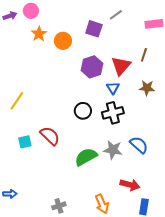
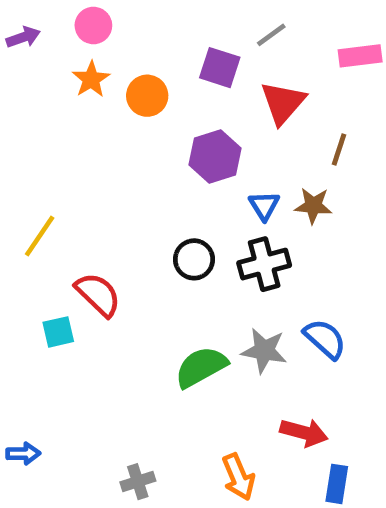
pink circle: (31, 11) -> (93, 26), moved
brown line: (144, 55) -> (339, 149), moved
red triangle: (121, 66) -> (283, 103), moved
brown star: (147, 88) -> (313, 206), moved
red semicircle: (50, 136) -> (98, 294), moved

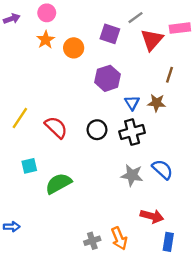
red triangle: (283, 103) -> (152, 40), moved
red semicircle: (98, 294) -> (56, 127), moved
green semicircle: (201, 367) -> (58, 183), moved
gray cross: (138, 482) -> (92, 241), moved

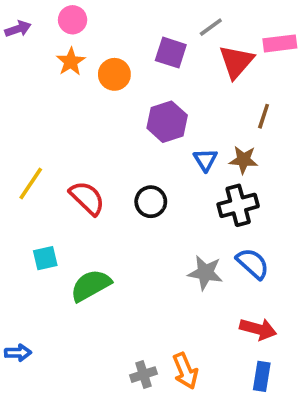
black cross: (132, 132) -> (238, 205), moved
red arrow: (152, 216) -> (258, 329), moved

